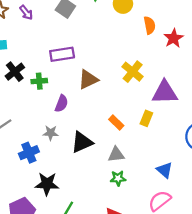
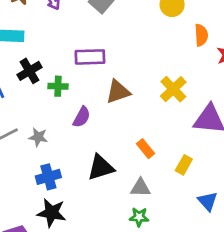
yellow rectangle: (146, 118) -> (184, 165), moved
gray star: (51, 133) -> (38, 137), moved
blue cross: (29, 153) -> (48, 177), moved
blue triangle: (165, 170) -> (208, 201), moved

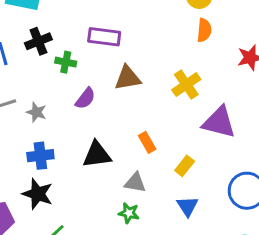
orange semicircle: (201, 35) -> (204, 30), moved
blue triangle: (208, 201) -> (187, 206), moved

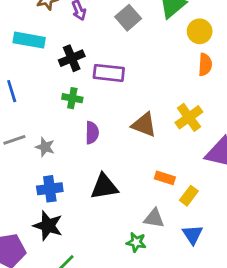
black cross: (38, 41) -> (72, 58), moved
brown triangle: (128, 78) -> (144, 125), moved, turned 32
purple semicircle: (85, 98) -> (92, 133), turned -35
orange rectangle: (147, 142) -> (165, 178), moved, turned -42
gray triangle: (135, 183) -> (154, 218), moved

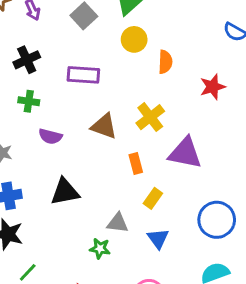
yellow circle: (200, 31) -> (134, 39), moved
purple rectangle: (109, 73) -> (83, 75), moved
purple semicircle: (92, 133) -> (50, 136), turned 105
orange rectangle: (165, 178) -> (136, 163), moved, turned 60

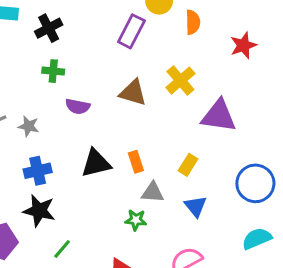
purple rectangle: (83, 75) -> (131, 31), moved, turned -64
orange rectangle: (136, 163) -> (136, 162), moved

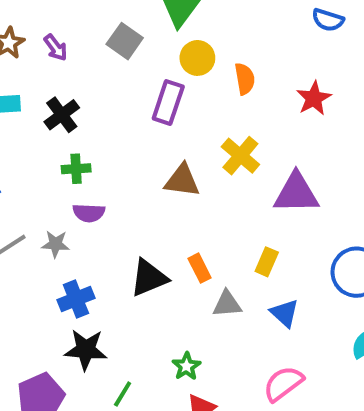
purple semicircle: (78, 106) -> (89, 213), moved
green star: (136, 220) -> (186, 366), moved, turned -30

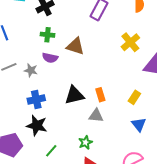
brown triangle: (182, 181) -> (75, 46), moved
gray triangle: (227, 304) -> (96, 116), moved

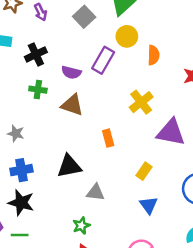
purple semicircle: (50, 58) -> (71, 72), moved
orange rectangle: (100, 95) -> (108, 138), moved
green line: (51, 151) -> (20, 235), moved, turned 48

